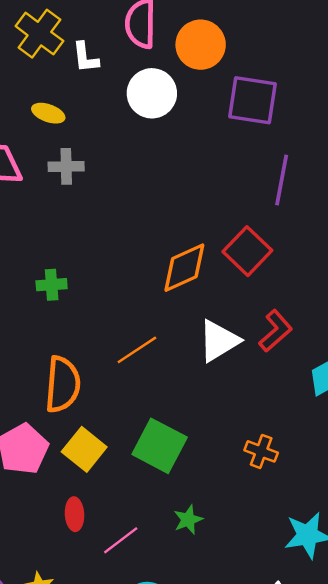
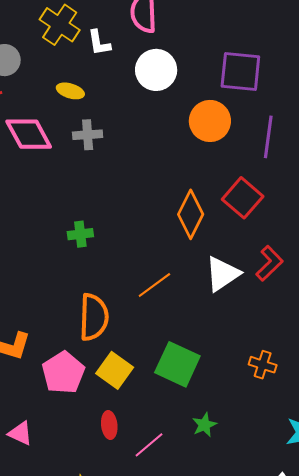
orange circle: (201, 45) -> (210, 121), moved
orange diamond: (184, 268) -> (191, 214), turned -36

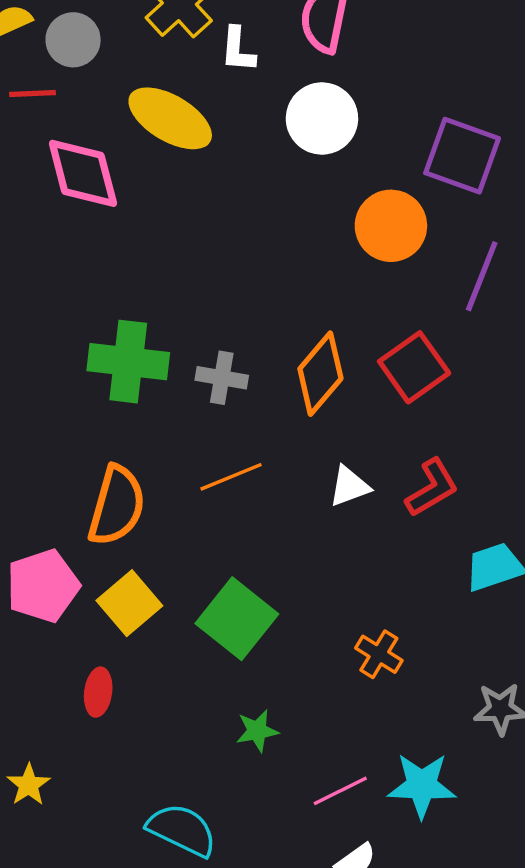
yellow ellipse: (70, 91) -> (170, 118), size x1.8
gray cross: (88, 135) -> (222, 378), moved
green cross: (80, 234) -> (128, 362), size x1.8
white triangle: (223, 274) -> (349, 486), size x0.7
pink line: (149, 445) -> (340, 791), moved

